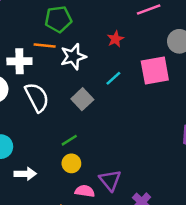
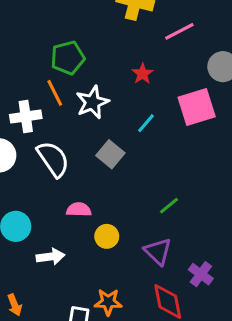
orange line: (45, 45) -> (55, 93), turned 65
green line: (69, 140) -> (169, 206), moved
pink semicircle: (85, 191) -> (79, 210), moved

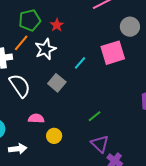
red star: (143, 74) -> (57, 25), moved
orange line: (55, 93) -> (21, 43), turned 66
purple triangle: (158, 251) -> (100, 144), moved

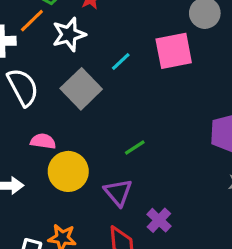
gray square: (57, 83) -> (81, 89), size x1.4
yellow circle: (54, 136) -> (68, 171), size x1.6
purple triangle: (100, 144) -> (118, 192), moved

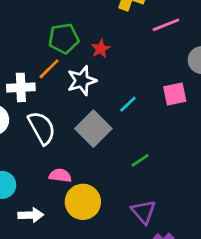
pink square: (174, 51) -> (175, 94), size x0.7
green line: (135, 147) -> (140, 160), moved
purple triangle: (118, 192) -> (143, 212), moved

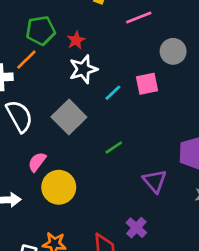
white star: (82, 81) -> (83, 69), moved
cyan line: (128, 104) -> (113, 93), moved
pink semicircle: (60, 175) -> (37, 162), turned -60
purple triangle: (143, 212) -> (155, 181), moved

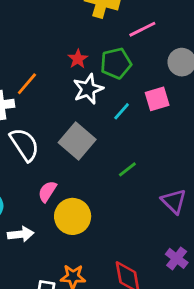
green pentagon: (41, 30) -> (116, 63), moved
purple cross: (136, 228) -> (177, 258), moved

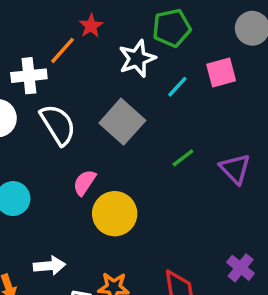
red star: (78, 59) -> (91, 26), moved
purple triangle: (174, 201) -> (235, 169), moved
white arrow: (21, 234) -> (49, 266), moved

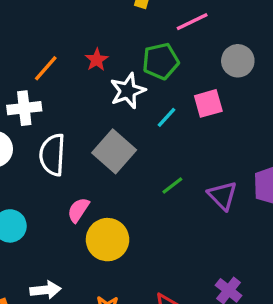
red star: (91, 26) -> (97, 60), moved
orange line: (63, 50) -> (46, 68), moved
white semicircle: (58, 125) -> (52, 155), turned -144

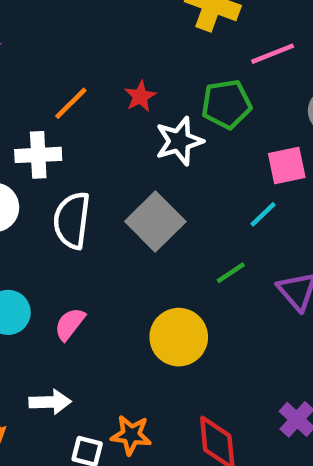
cyan line: (167, 117) -> (263, 214), moved
pink semicircle: (78, 210) -> (70, 324), moved
yellow circle: (108, 240) -> (179, 337), moved

